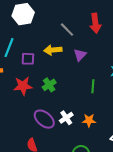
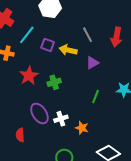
purple square: (28, 59) -> (48, 45), moved
red star: (23, 86) -> (29, 76), turned 30

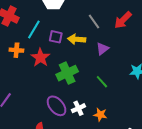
red arrow: (116, 37) -> (123, 20), turned 42
red star: (29, 76) -> (40, 58), moved
green cross: (54, 82) -> (67, 73), size x1.5
green line: (96, 97) -> (102, 82), moved, turned -56

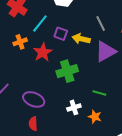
purple triangle: (103, 49) -> (106, 52), size x1.6
orange cross: (16, 50) -> (20, 42), turned -32
green line: (102, 82) -> (99, 93), moved, turned -40
purple ellipse: (57, 106) -> (34, 99), moved, turned -35

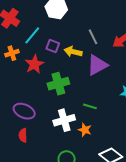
white cross: (74, 107) -> (64, 120), size x1.5

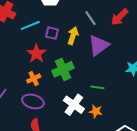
cyan line: (32, 35) -> (30, 25), turned 36
yellow arrow: (73, 52) -> (73, 36), turned 102
orange cross: (12, 53) -> (34, 79), moved
white cross: (64, 120) -> (74, 105), turned -30

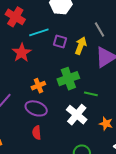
red star: (36, 54) -> (22, 53), moved
green line: (97, 87) -> (91, 94), moved
orange star: (96, 111) -> (106, 124), moved

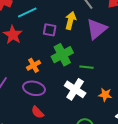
purple square: (60, 42) -> (50, 30), moved
red semicircle: (37, 133) -> (38, 112), turned -32

